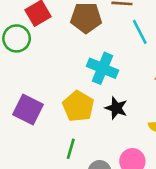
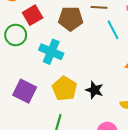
cyan cross: (103, 68) -> (51, 52), moved

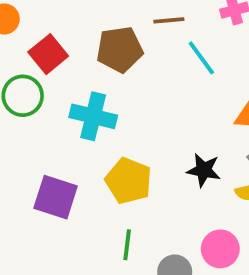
black star: (94, 90) -> (204, 170), moved

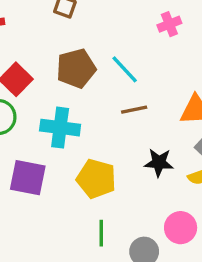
brown line: (169, 20) -> (134, 110), moved
cyan line: (201, 58) -> (125, 69), moved
purple square: (56, 197) -> (28, 178), moved

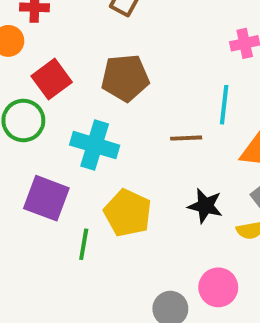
cyan line: (125, 69) -> (224, 105), moved, turned 40
green line: (101, 233) -> (84, 244), moved

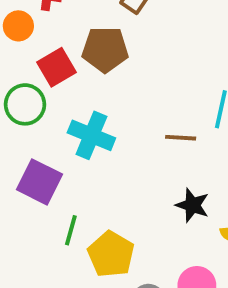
brown pentagon: (125, 78) -> (105, 49), moved
yellow pentagon: (128, 213) -> (111, 254), moved

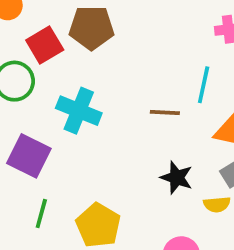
green line: (71, 230) -> (41, 214), moved

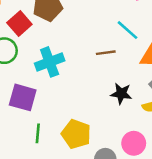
cyan line: (204, 85) -> (127, 30), turned -50
cyan cross: (79, 111) -> (50, 62), turned -32

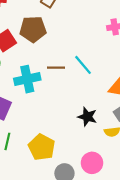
cyan line: (127, 30) -> (83, 65), moved
brown line: (106, 53) -> (56, 68), moved

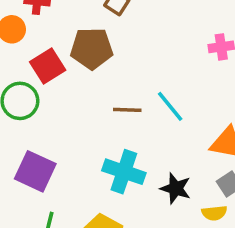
cyan cross: (27, 79) -> (124, 172), moved, turned 30

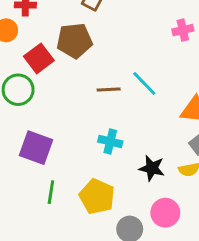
cyan cross: (124, 172) -> (110, 142), size x0.7
black star: (176, 188) -> (152, 168), moved

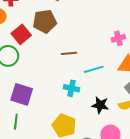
pink cross: (183, 30) -> (118, 38), moved
cyan line: (144, 84) -> (94, 69), moved, turned -60
green line: (51, 192) -> (16, 122), moved

